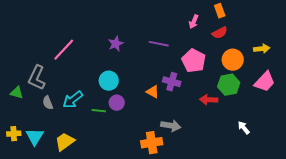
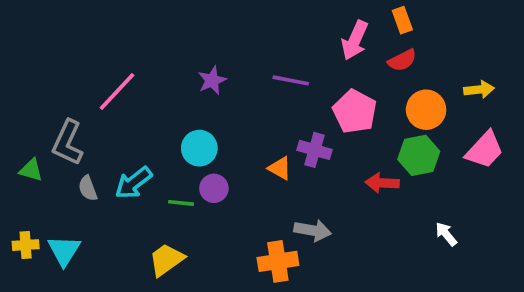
pink arrow: (194, 22) -> (355, 40), size x1.5
yellow trapezoid: (65, 142) -> (166, 260), moved

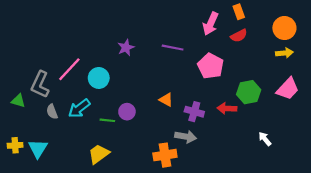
pink line: (117, 91) -> (69, 69), moved
orange circle: (426, 110) -> (284, 28), moved
cyan circle: (199, 148) -> (99, 78), moved
purple cross: (314, 150) -> (194, 112), moved

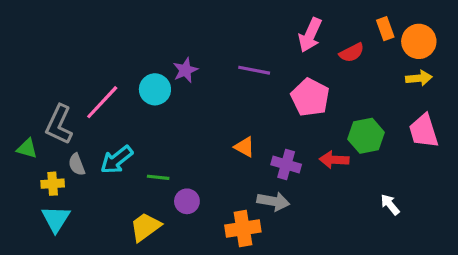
orange rectangle: (239, 12) -> (385, 29), moved
cyan circle: (99, 78) -> (155, 89), moved
pink trapezoid: (288, 89) -> (424, 131), turned 120
purple circle: (127, 112) -> (187, 201), moved
yellow cross: (15, 145) -> (53, 184), moved

